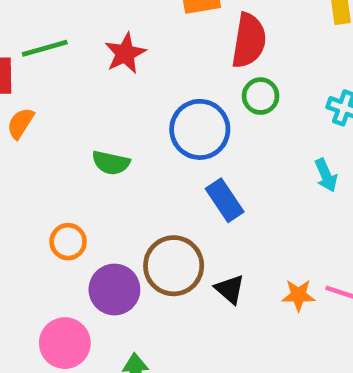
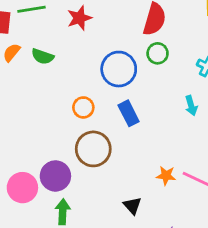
green semicircle: (111, 163) -> (43, 56), moved
orange circle: (68, 242) -> (83, 107), moved
purple circle: (114, 289) -> (55, 176), moved
black triangle: (230, 289) -> (132, 206), moved

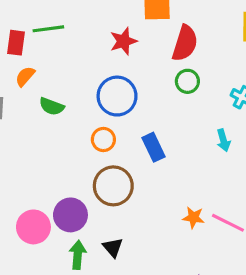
red star: (79, 18) -> (123, 41), moved
green semicircle: (43, 56) -> (52, 106), moved
blue circle: (119, 69) -> (117, 96), moved
black triangle: (132, 206) -> (113, 247), moved

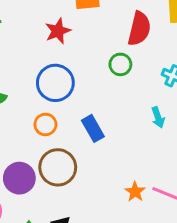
red semicircle: (185, 43) -> (139, 29), moved
purple circle: (70, 215) -> (19, 178), moved
orange star: (194, 217) -> (135, 192), turned 30

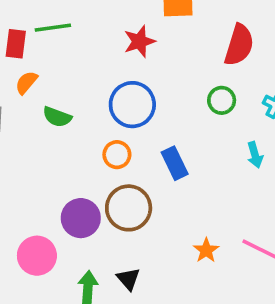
green circle: (120, 64) -> (222, 100), moved
orange star: (135, 192) -> (206, 250), moved

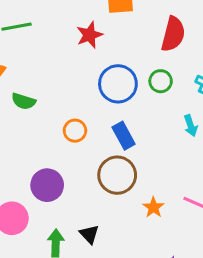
blue circle: (132, 105) -> (118, 84), moved
brown circle: (129, 208) -> (117, 175), moved

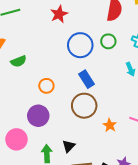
green semicircle: (24, 101) -> (19, 61), turned -35
orange circle: (75, 131) -> (46, 86), moved
black triangle: (89, 234) -> (69, 146), turned 32

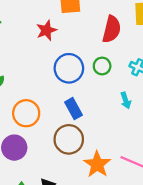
orange circle: (46, 86) -> (26, 113), size x1.5
orange star: (110, 125) -> (97, 164), size x1.6

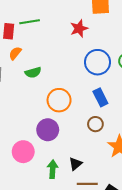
brown circle: (69, 139) -> (95, 124), size x0.6

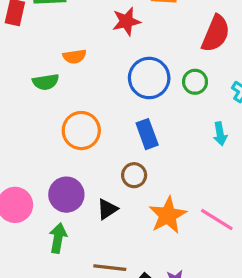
orange semicircle: (15, 53) -> (74, 56), moved, turned -144
purple circle: (48, 130) -> (66, 195), moved
black triangle: (76, 164) -> (107, 209), moved

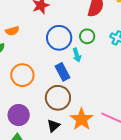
cyan arrow: (220, 134) -> (77, 55), moved
brown circle: (134, 175) -> (58, 98), size x1.6
black triangle: (107, 209) -> (53, 126), moved

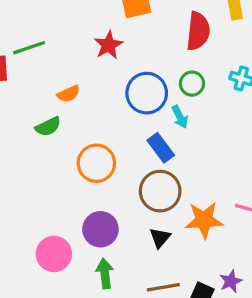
orange star: (82, 119) -> (204, 220), turned -30

